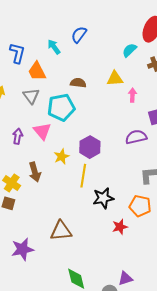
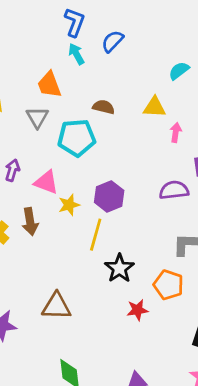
blue L-shape: (17, 53) -> (75, 22), moved
pink triangle: (42, 131) -> (46, 182), moved, turned -36
black star: (103, 198) -> (119, 268), turned -30

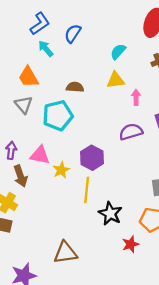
blue L-shape: (75, 22) -> (40, 24), turned 45
cyan semicircle: (179, 71) -> (118, 52), moved
purple semicircle: (174, 190) -> (131, 132), moved
brown arrow: (30, 222) -> (20, 176), moved

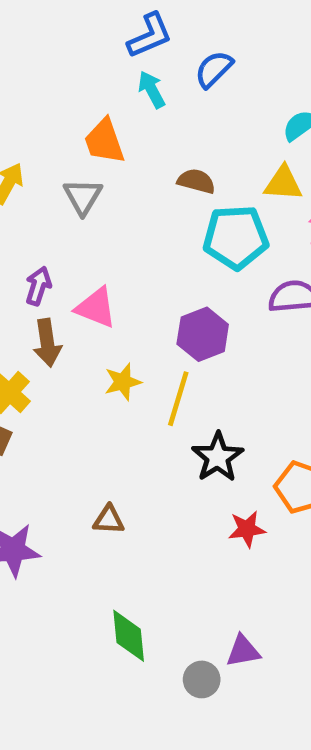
cyan pentagon: (58, 115) -> (236, 237), moved
yellow star: (61, 170) -> (123, 382), moved
brown triangle: (65, 253) -> (109, 520), size x0.6

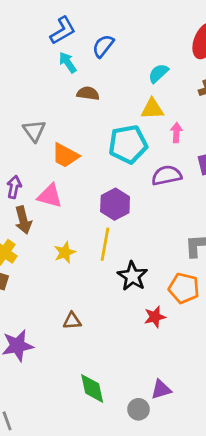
orange trapezoid: (104, 141) -> (65, 155), moved, turned -36
brown semicircle: (196, 181) -> (88, 93), moved
yellow star: (123, 382) -> (65, 252), moved

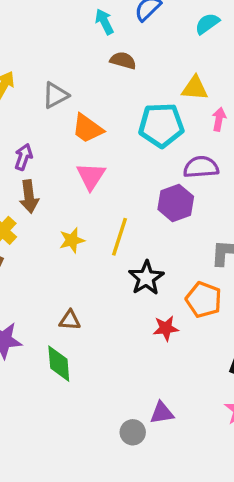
cyan semicircle: (158, 73) -> (207, 24), moved
gray triangle: (34, 131) -> (55, 95), turned 30
pink triangle: (50, 196) -> (91, 176), moved, turned 40
purple hexagon: (115, 204) -> (176, 203), moved
green diamond: (92, 388) -> (59, 364), moved

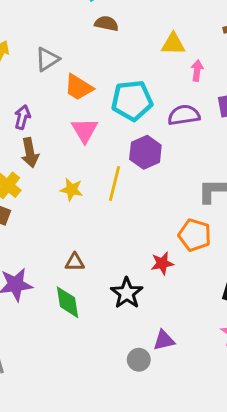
cyan pentagon: (161, 125) -> (132, 100), moved
purple hexagon: (176, 203) -> (145, 152), moved
yellow star: (72, 240) -> (72, 190), turned 30
black star: (146, 278) -> (127, 293), moved

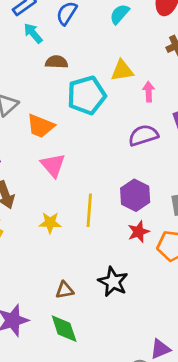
cyan pentagon: (132, 100) -> (87, 95), moved
purple hexagon: (145, 152) -> (135, 195), moved
red star: (162, 263) -> (139, 232), moved
black star: (127, 293) -> (113, 282), moved

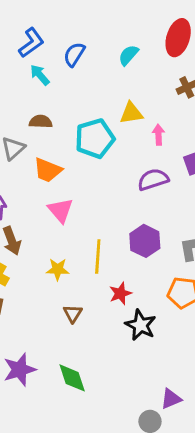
brown semicircle: (57, 62) -> (41, 122), moved
red star: (139, 232) -> (120, 293), moved
black star: (113, 282) -> (140, 325), moved
brown triangle: (65, 290) -> (73, 313), moved, turned -48

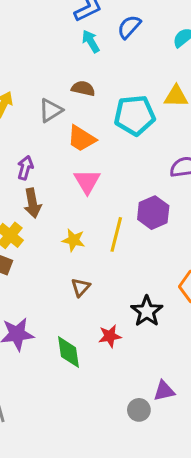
purple hexagon: (145, 241) -> (153, 213), moved
red star: (120, 293) -> (110, 336), moved

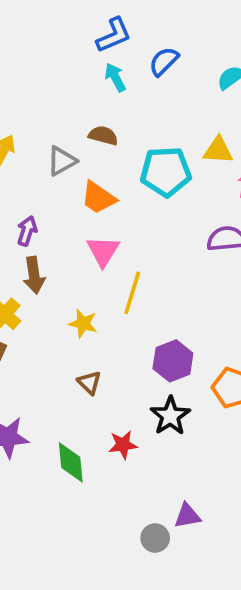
purple hexagon: (153, 213) -> (173, 361), moved
yellow line: (116, 234) -> (132, 293), moved
brown triangle: (81, 287) -> (89, 383), turned -30

